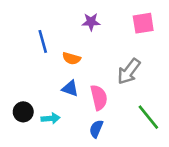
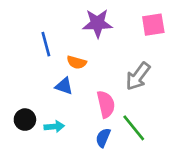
purple star: (91, 22) -> (97, 23), size x1.5
blue triangle: (70, 88) -> (64, 86), moved
green line: (148, 117) -> (134, 128), moved

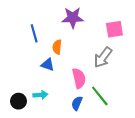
pink square: (153, 25) -> (114, 29), moved
orange semicircle: (77, 62) -> (57, 47), turned 80
black circle: (25, 120) -> (18, 101), moved

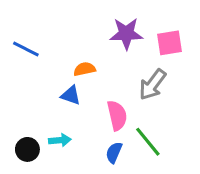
purple star: (73, 18) -> (126, 34), moved
blue line: (34, 33) -> (26, 49), moved, turned -48
orange semicircle: (57, 47) -> (85, 69), turned 72

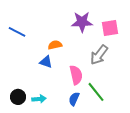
cyan arrow: (60, 140) -> (39, 99), moved

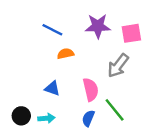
blue line: (17, 32) -> (52, 30), moved
blue triangle: (46, 62) -> (52, 88), moved

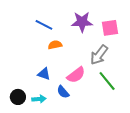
pink semicircle: (91, 90) -> (76, 75), turned 66
green line: (115, 110) -> (107, 81), moved
blue semicircle: (88, 118) -> (63, 92), moved, turned -64

